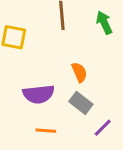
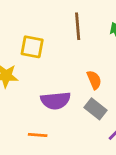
orange line: (46, 131) -> (38, 135), moved

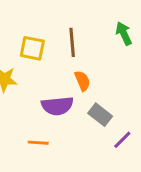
brown line: (78, 26) -> (72, 42), moved
orange semicircle: (94, 80) -> (82, 81), moved

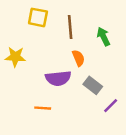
green arrow: (124, 34) -> (103, 37), moved
yellow square: (32, 48) -> (38, 17), moved

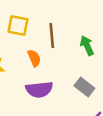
orange semicircle: (78, 58) -> (34, 58), moved
gray rectangle: (93, 85) -> (84, 87), moved

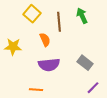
yellow square: (18, 25) -> (32, 14), turned 30
green arrow: (87, 46) -> (82, 16), moved

